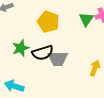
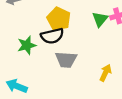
black semicircle: (43, 53) -> (52, 36), moved

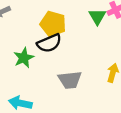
gray trapezoid: (66, 60) -> (70, 80), moved

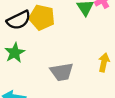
black semicircle: (49, 43) -> (19, 20), moved

